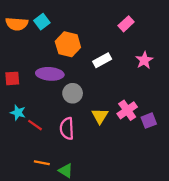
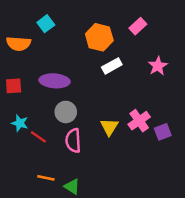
orange semicircle: (17, 24) -> (18, 44), moved
orange hexagon: (68, 44) -> (99, 37), moved
gray circle: (73, 93) -> (66, 112), moved

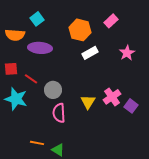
purple ellipse: (55, 81) -> (40, 48), moved
cyan star: (20, 123) -> (16, 99), size x1.6
purple square: (163, 132) -> (131, 106), turned -32
red line: (38, 137) -> (31, 79), moved

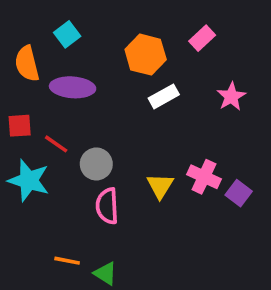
orange semicircle: (15, 35) -> (27, 64), turned 72
pink cross: (112, 97) -> (204, 177), turned -30

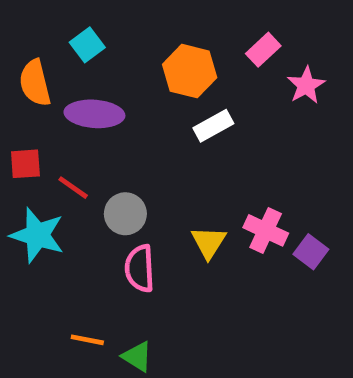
pink star: (231, 96) -> (306, 85), moved

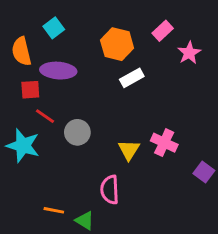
red square: (25, 164) -> (30, 90), moved
purple square: (311, 252) -> (204, 172), moved
pink semicircle: (140, 268) -> (110, 190), moved

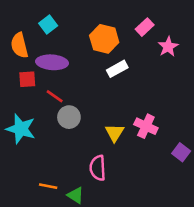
red line: (45, 116) -> (55, 96), moved

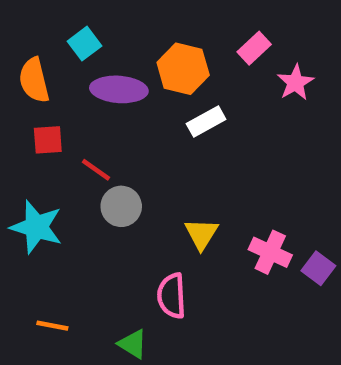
purple ellipse: (52, 62) -> (119, 89), moved
pink cross: (146, 126) -> (270, 252), moved
orange line: (48, 186) -> (52, 326), moved

